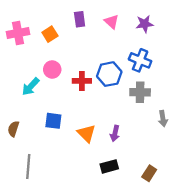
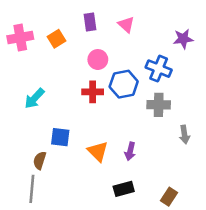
purple star: (145, 24) -> (183, 39), moved
pink circle: (52, 69) -> (98, 60), moved
brown semicircle: (13, 129) -> (40, 160), moved

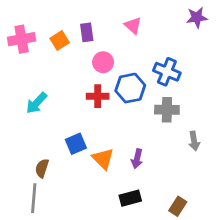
purple rectangle: (90, 22) -> (87, 32), moved
purple star: (183, 39) -> (197, 17), moved
blue square: (60, 137) -> (76, 144), moved, turned -30

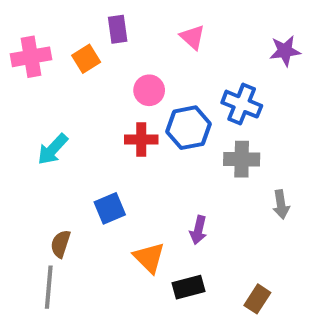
purple star: (197, 17) -> (285, 51), moved
purple rectangle: (87, 32) -> (118, 29), moved
orange triangle: (103, 159) -> (149, 258), moved

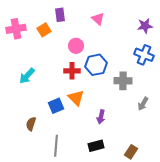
blue cross: (242, 104) -> (144, 55), moved
gray arrow: (281, 204) -> (143, 104), turned 40
orange triangle: (149, 258) -> (76, 98), moved
gray line: (49, 287) -> (56, 146), moved

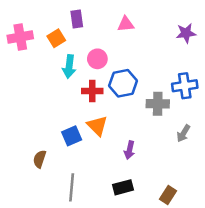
pink triangle: (98, 19) -> (126, 24), turned -48
blue cross: (144, 55) -> (185, 86), moved, turned -30
cyan arrow: (27, 76) -> (69, 67), moved, turned -36

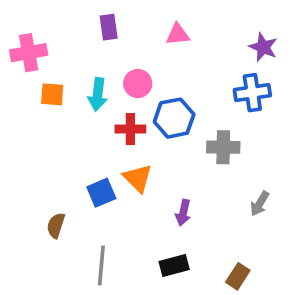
purple star: (186, 33) -> (263, 47), turned 30
orange square: (56, 38) -> (52, 94), moved, turned 36
blue cross: (185, 86) -> (252, 93), moved
gray arrow: (183, 133) -> (260, 204), moved

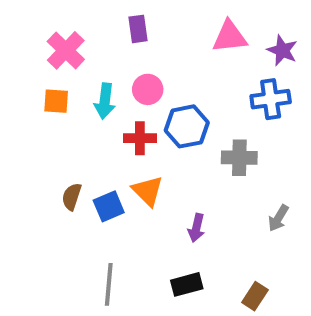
purple rectangle: (109, 27) -> (138, 29), moved
pink triangle: (178, 34) -> (230, 37), moved, size x1.4
pink cross: (29, 53) -> (66, 50), moved, turned -36
brown semicircle: (56, 225) -> (72, 197), moved

